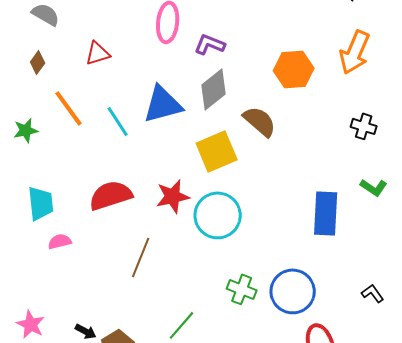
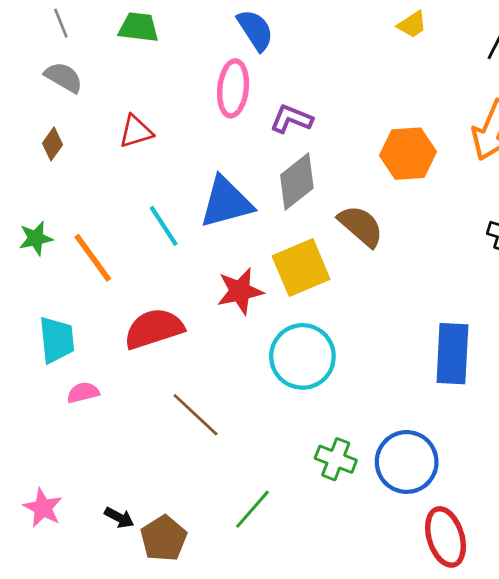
orange line: (69, 108) -> (93, 258), moved
red star: (173, 196) -> (240, 291), moved
brown line: (141, 257) -> (196, 415), turned -69

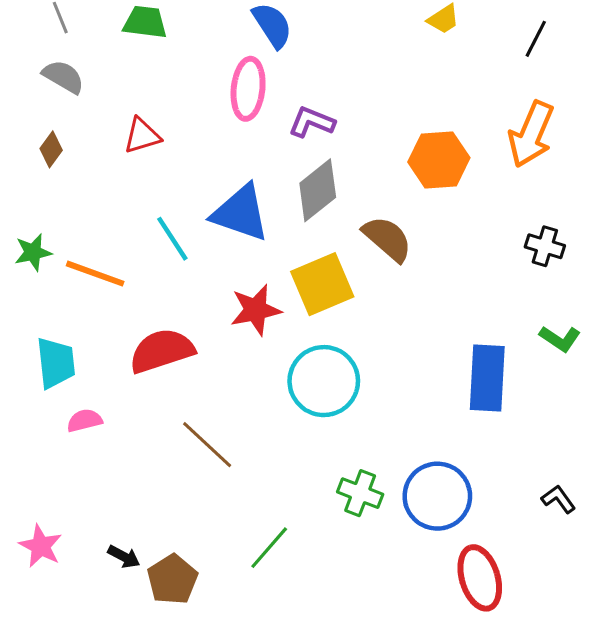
blue triangle: (226, 202) -> (240, 213), turned 34
orange line: (93, 258) -> (95, 274), turned -34

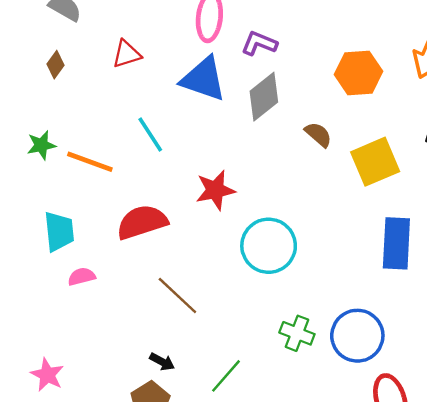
blue triangle: (240, 213) -> (203, 79), moved
brown semicircle: (387, 239) -> (318, 134), size x0.7
yellow square: (322, 284) -> (375, 162), moved
black arrow: (124, 557) -> (162, 362), moved

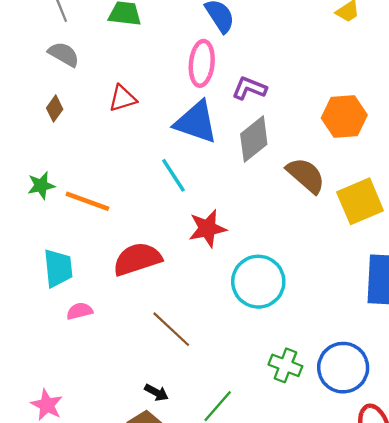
cyan line: (150, 134) -> (173, 175), moved
brown semicircle: (318, 134) -> (306, 175), size x1.5

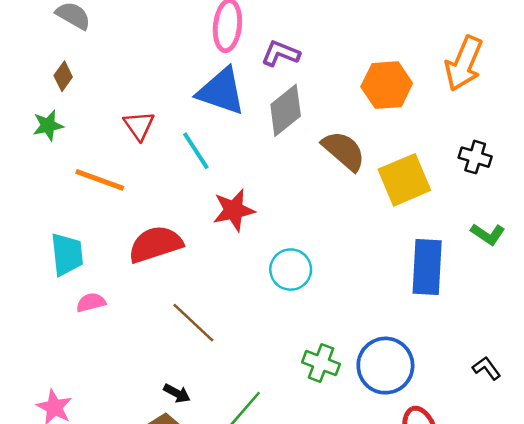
red triangle: (123, 98) -> (139, 125), moved, turned -48
green star: (41, 185) -> (48, 125), moved
cyan circle: (258, 282) -> (291, 270), size x0.7

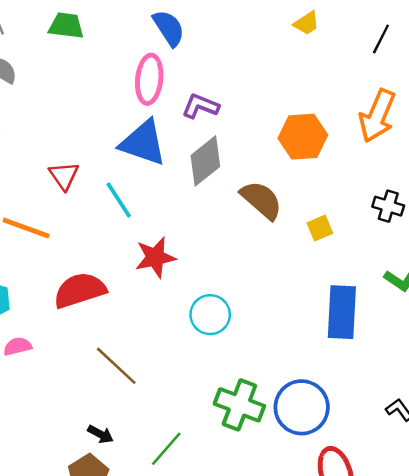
yellow square: (404, 180) -> (320, 228), size x0.5
green cross: (321, 363) -> (239, 405), size x1.4

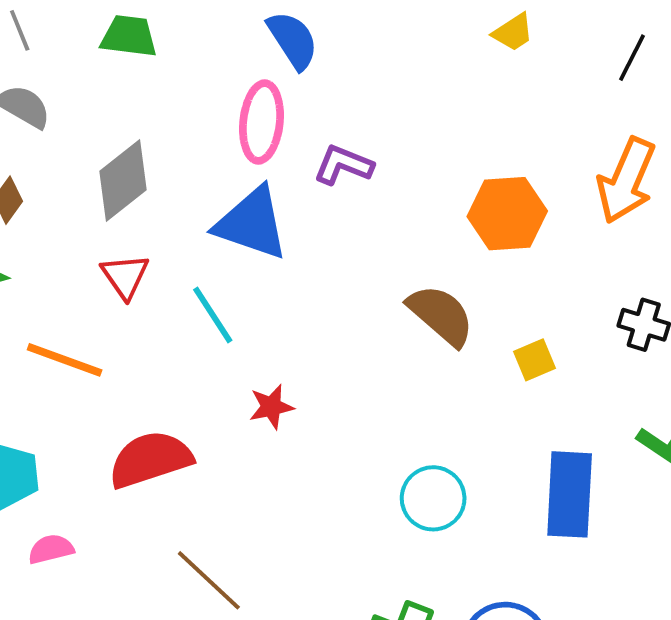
gray diamond: (205, 161) -> (123, 181), moved
red star: (155, 257) -> (271, 407), size x0.7
cyan circle: (210, 315) -> (433, 498), moved

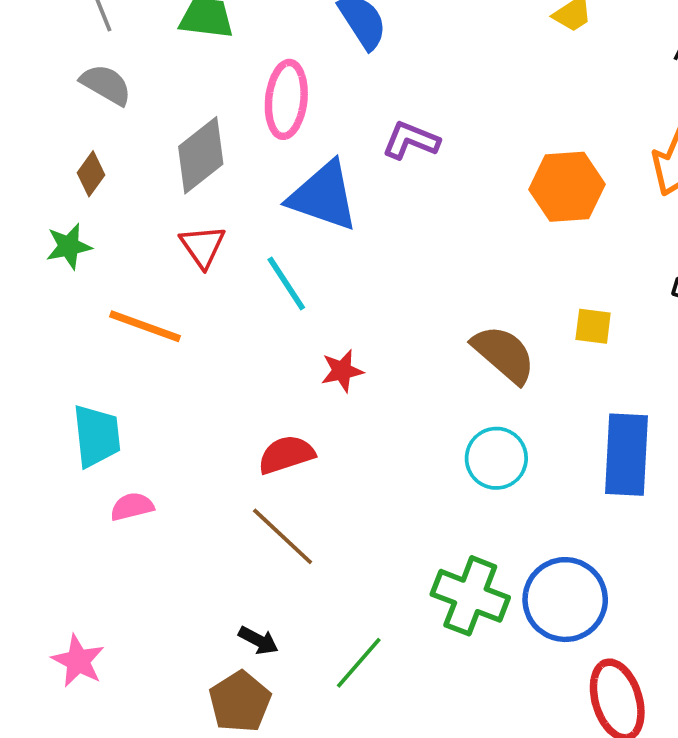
pink ellipse: (261, 122) -> (286, 99), moved
brown semicircle: (441, 315) -> (504, 354), moved
yellow square: (534, 360) -> (593, 326), turned 30
red semicircle: (150, 459) -> (286, 455), moved, size x0.7

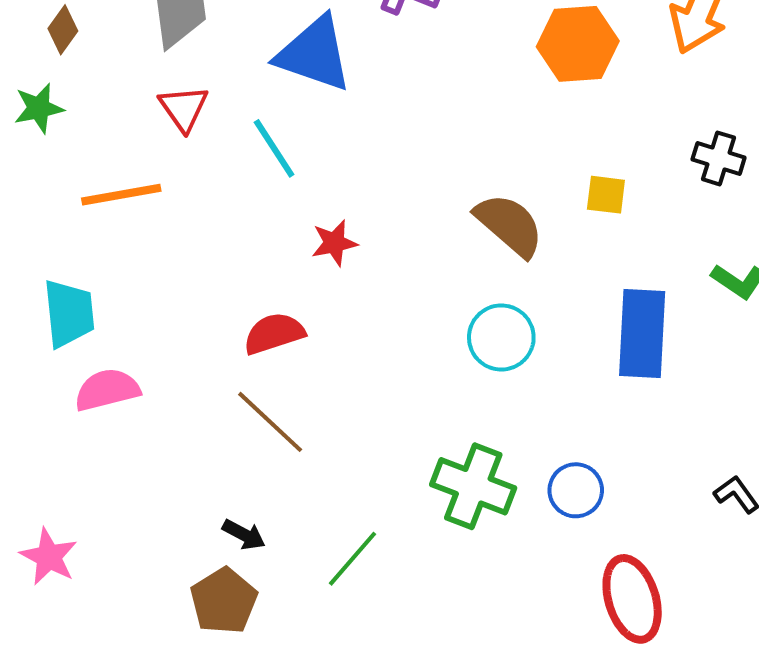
orange line: (145, 326) -> (121, 195), turned -30
pink semicircle: (132, 507) -> (107, 390), size x1.4
blue circle: (565, 600) -> (576, 490), size x0.6

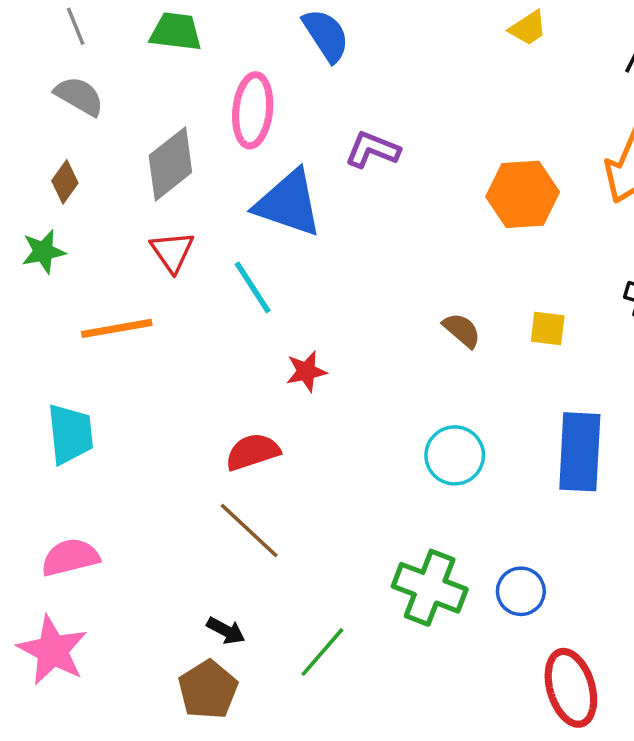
brown semicircle: (509, 225) -> (462, 330), moved, size x0.6
pink semicircle: (107, 390) -> (70, 557), moved
pink star: (49, 557) -> (52, 650), size x1.4

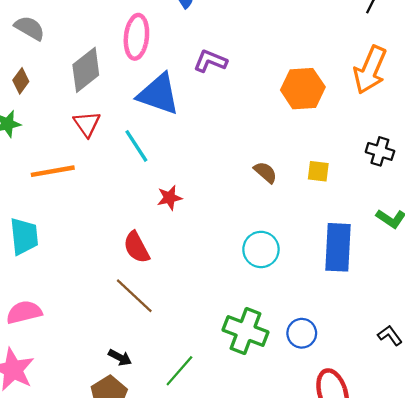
red semicircle: (253, 452) -> (136, 247), turned -100

